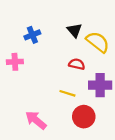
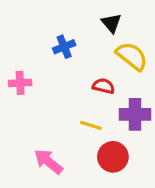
black triangle: (74, 30) -> (111, 23), moved
blue cross: (32, 35) -> (64, 47), moved

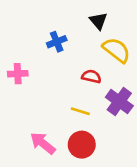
purple cross: (135, 114) -> (119, 101), turned 36
red circle: (113, 157) -> (82, 145), moved

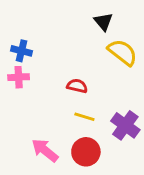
blue cross: (57, 42) -> (22, 51), moved, turned 36
red semicircle: (91, 76) -> (77, 86), moved
purple cross: (119, 101) -> (125, 125), moved

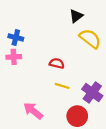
black triangle: (103, 22) -> (76, 16), turned 32
red circle: (86, 152) -> (77, 116), moved

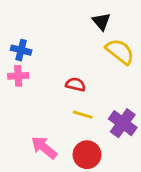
black triangle: (76, 16) -> (101, 21), turned -32
red circle: (77, 116) -> (87, 155), moved

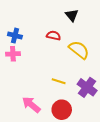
yellow semicircle: (120, 52) -> (79, 50), moved
red semicircle: (76, 84) -> (54, 36), moved

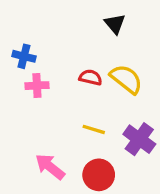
red semicircle: (54, 36) -> (91, 77), moved
pink cross: (13, 54) -> (37, 86), moved

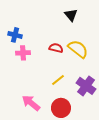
yellow line: (94, 129) -> (58, 80), turned -56

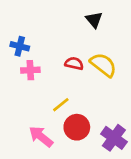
yellow line: (58, 80) -> (61, 105), moved
purple cross: (86, 86) -> (114, 138), moved
red circle: (61, 108) -> (77, 127), moved

